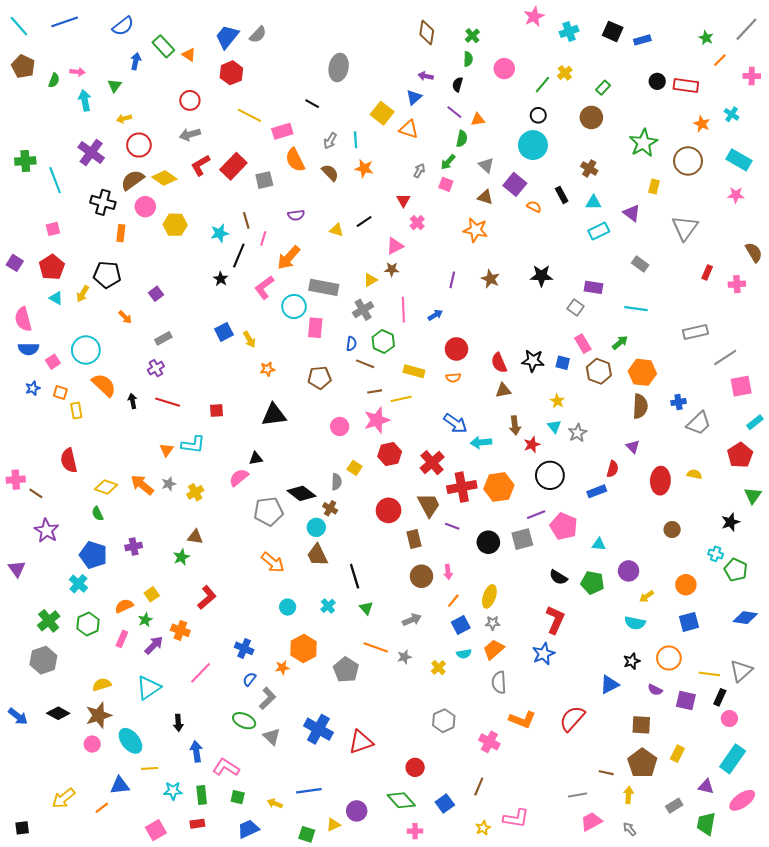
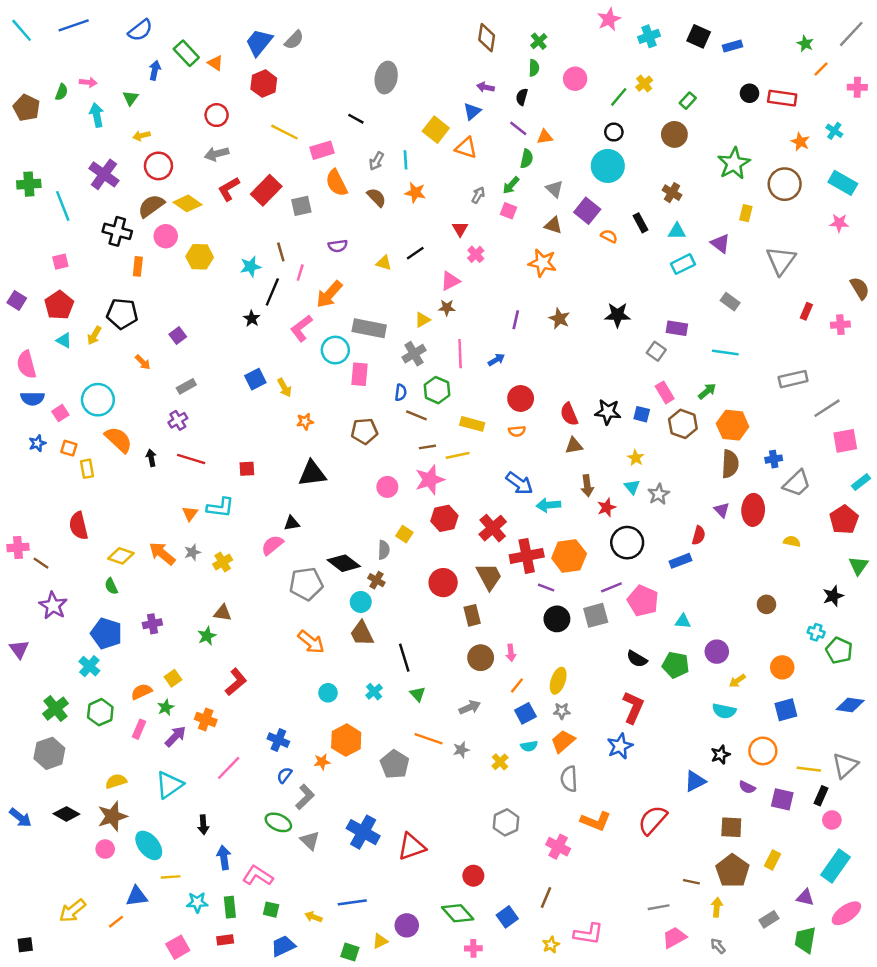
brown pentagon: (23, 66) -> (26, 108), moved
red ellipse: (660, 481) -> (753, 510), moved
purple line: (452, 526) -> (546, 587), moved

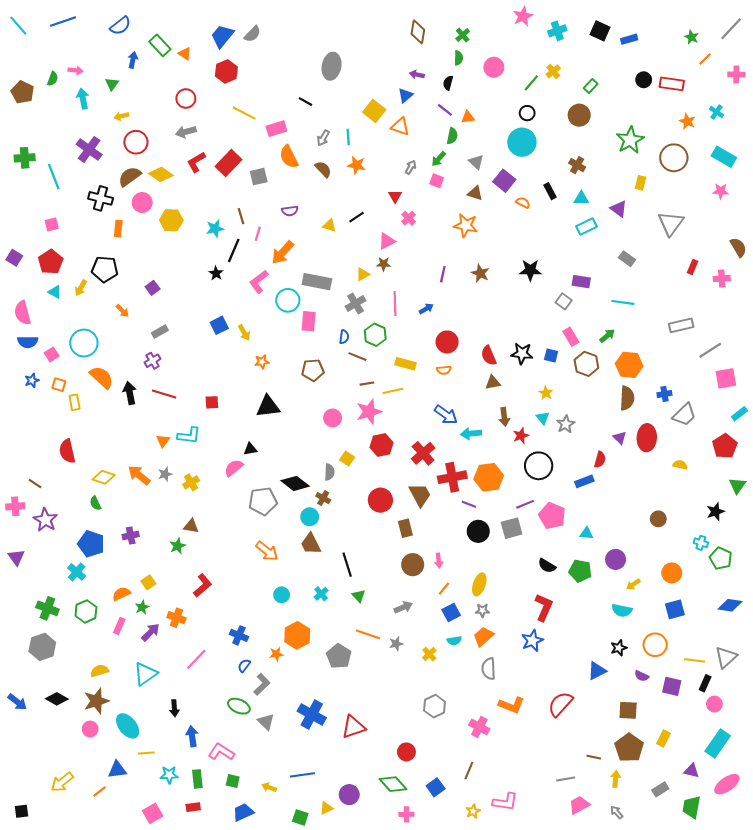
black arrow: (151, 458) -> (130, 393), size x1.5
pink cross: (18, 547) -> (15, 506), moved
green cross: (55, 709) -> (47, 608), turned -30

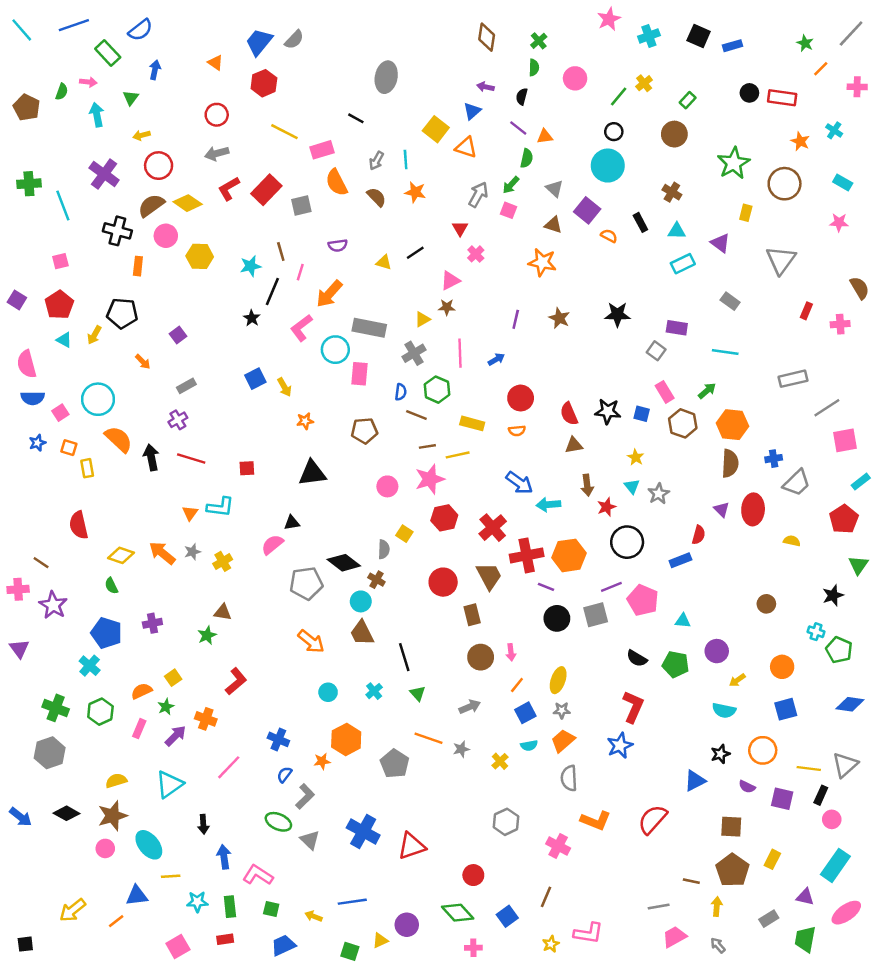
green rectangle: (160, 45) -> (108, 53), moved
cyan rectangle: (724, 157) -> (843, 182), size x0.7
gray arrow: (411, 167) -> (478, 195), size x1.5

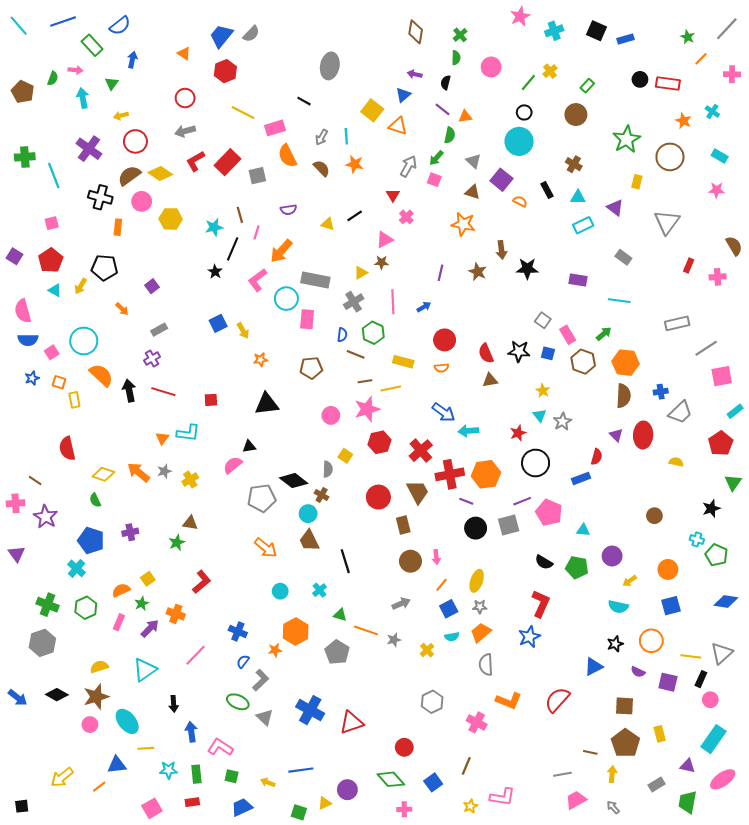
gray square: (656, 351) -> (543, 320), moved
brown arrow: (587, 485) -> (501, 250), moved
green triangle: (418, 693) -> (340, 615), moved, turned -32
yellow rectangle: (772, 859) -> (660, 734), turned -42

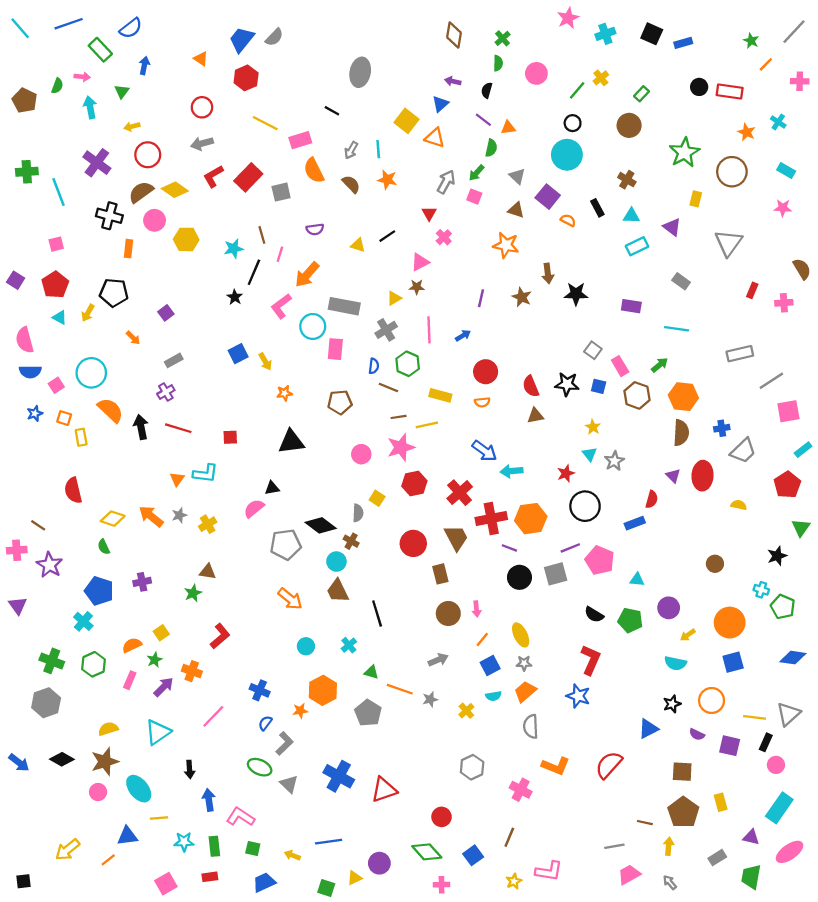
orange circle: (668, 569) -> (730, 623), size x1.4
yellow ellipse: (477, 581) -> (521, 635), turned -45
blue star: (529, 637) -> (578, 696), turned -30

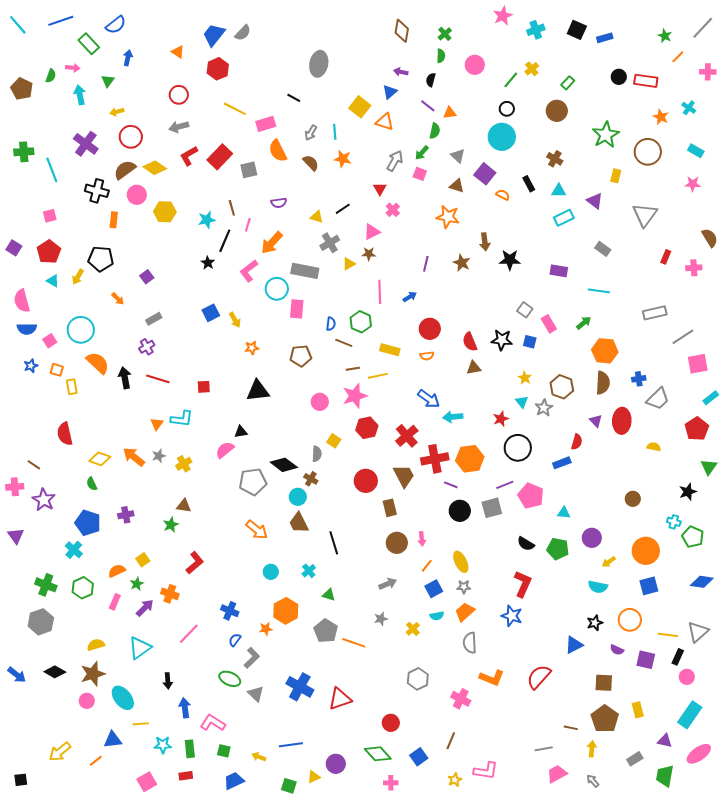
gray cross: (386, 330) -> (330, 243), moved
brown hexagon: (637, 395) -> (562, 387), moved
orange line: (400, 689) -> (354, 643), moved

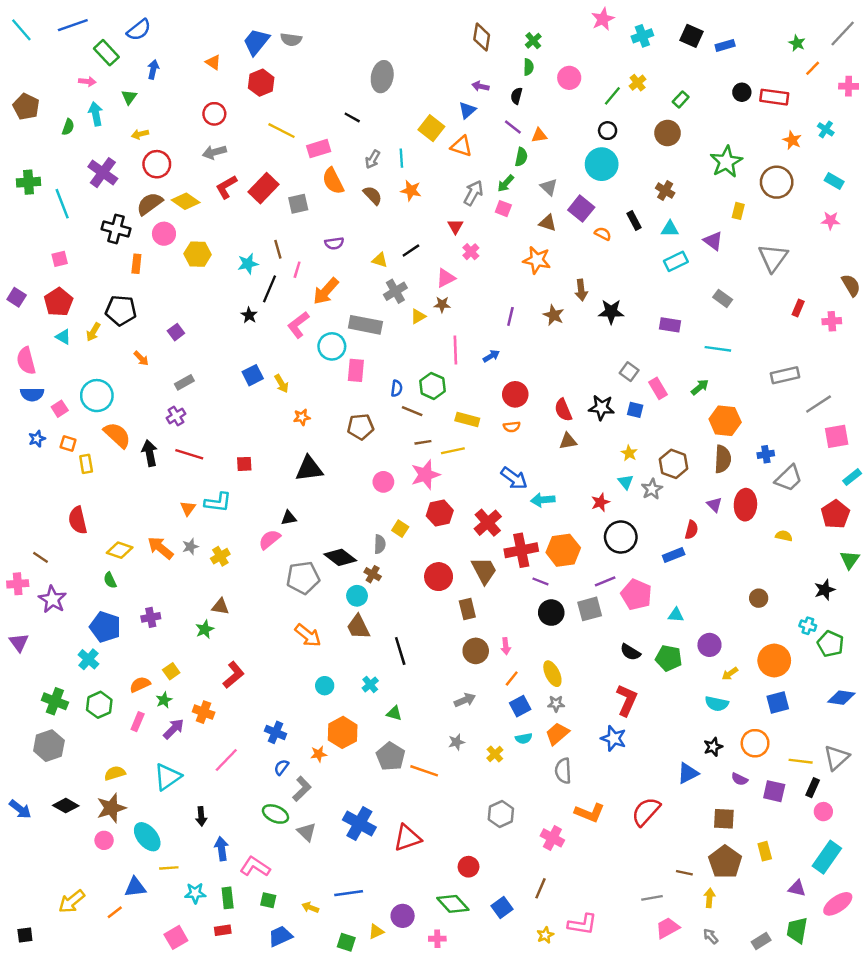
gray semicircle: (243, 33) -> (291, 39), turned 54
green semicircle: (51, 76) -> (68, 127), moved
gray rectangle: (635, 759) -> (761, 941), moved
pink cross: (391, 783) -> (437, 939), moved

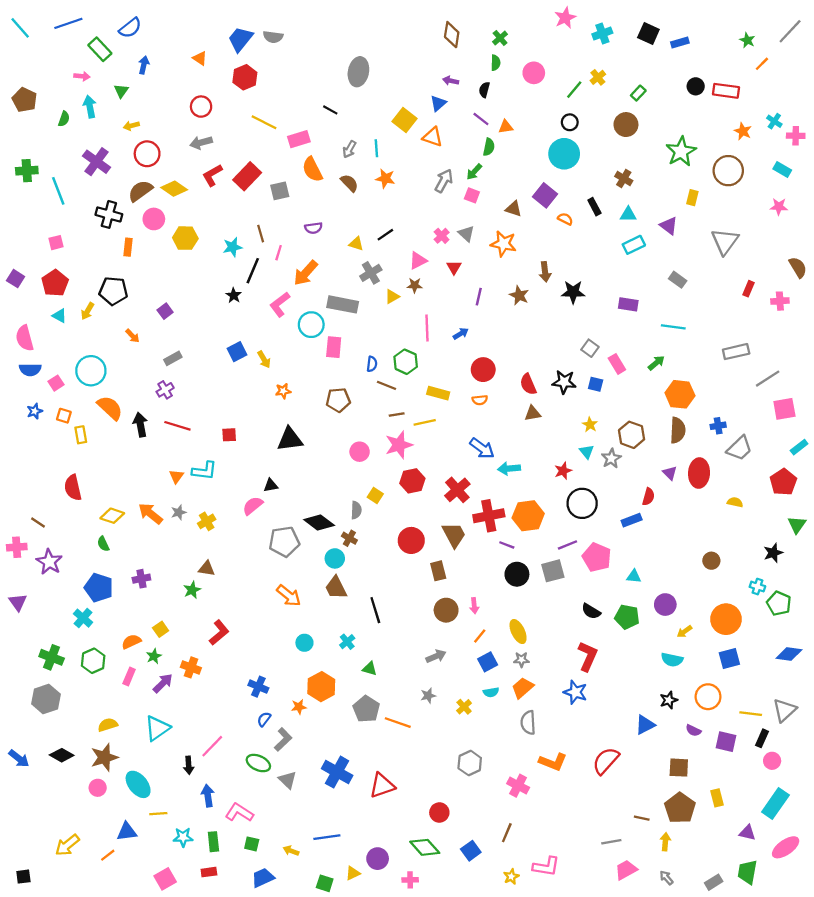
pink cross: (849, 86) -> (796, 136), moved
gray triangle: (549, 187) -> (466, 234), moved
red triangle: (455, 227) -> (454, 267), moved
pink line: (226, 760) -> (212, 746), moved

